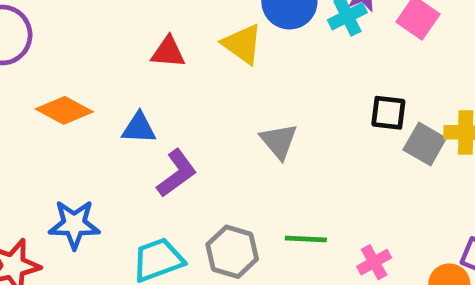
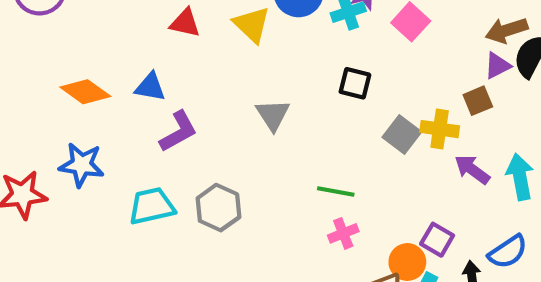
orange diamond: (64, 110) -> (85, 92), moved
black square: (388, 113) -> (355, 83), moved
green line: (306, 239) -> (336, 191), moved

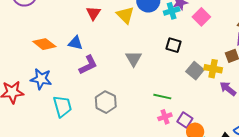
red triangle: (185, 23) -> (93, 13), turned 49
cyan trapezoid: (152, 206) -> (62, 106), moved, turned 85
purple square: (437, 240) -> (185, 120), moved

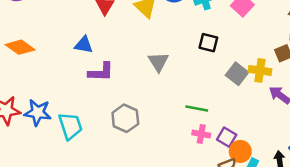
orange diamond: (44, 44) -> (20, 47), moved
purple L-shape: (88, 65) -> (101, 72), turned 30
blue star: (41, 79) -> (38, 112), moved
pink cross: (165, 117) -> (201, 134), turned 32

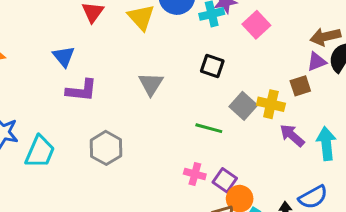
blue triangle: (84, 45) -> (64, 56), turned 36
green line: (197, 108) -> (209, 128), moved
cyan trapezoid: (70, 126) -> (40, 152), turned 36

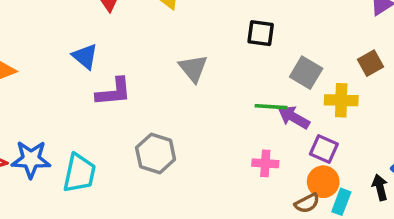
brown square: (300, 86) -> (370, 63), moved
yellow cross: (271, 104) -> (341, 100), moved
purple arrow: (292, 135) -> (294, 117), moved
purple square: (225, 180) -> (324, 149), moved

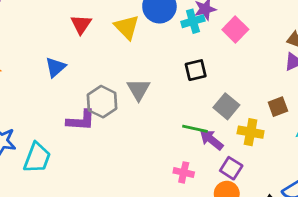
black square: (261, 33) -> (196, 70), turned -30
blue triangle: (85, 56) -> (55, 67), turned 30
purple L-shape: (114, 92) -> (81, 120), moved
gray hexagon: (156, 153) -> (102, 102), moved

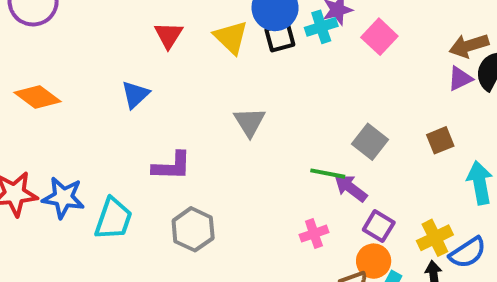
black square: (196, 70) -> (280, 37), moved
gray hexagon: (102, 102) -> (193, 229), moved
yellow cross: (251, 132) -> (435, 238), moved, turned -35
pink cross: (184, 172) -> (314, 234), turned -30

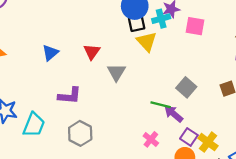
red triangle: (169, 35) -> (92, 52), moved
yellow triangle: (231, 37) -> (147, 41), moved
pink square: (379, 37) -> (195, 26), turned -36
pink cross: (314, 234) -> (151, 139), turned -35
yellow cross: (435, 238) -> (208, 142), moved, turned -30

